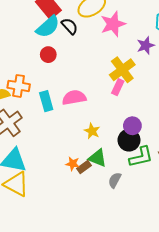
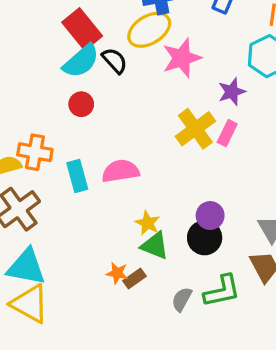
pink rectangle: (118, 87) -> (227, 133), moved
green L-shape: (141, 157) -> (222, 291), moved
green triangle: (98, 158) -> (155, 246), moved

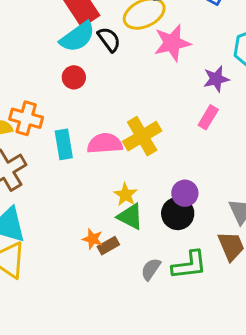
yellow cross: (195, 129) -> (142, 136), moved

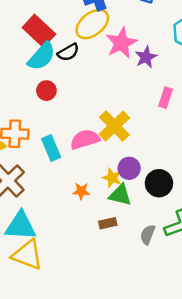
black semicircle: (109, 39) -> (68, 52), turned 110
purple star: (216, 79) -> (146, 57), moved
purple circle: (185, 193) -> (129, 168), moved
orange star: (93, 239) -> (81, 191), moved
brown rectangle: (108, 246) -> (108, 223), turned 30

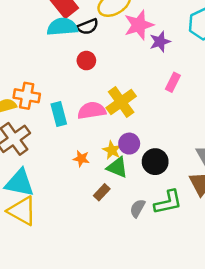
cyan semicircle: (42, 56) -> (62, 27), turned -144
red circle: (46, 91) -> (86, 61), moved
brown rectangle: (108, 223) -> (102, 192), turned -42

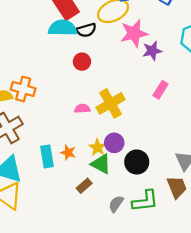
pink semicircle: (92, 111) -> (82, 109), size x0.6
cyan rectangle: (59, 114) -> (47, 156), moved

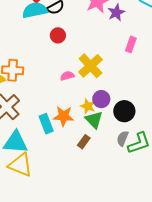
orange star: (68, 153) -> (64, 116), size x1.5
green triangle: (101, 164) -> (94, 120), turned 30
gray semicircle: (116, 204) -> (123, 138), moved

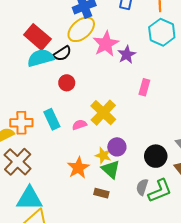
black circle: (124, 111) -> (156, 156), moved
orange star: (64, 116) -> (78, 168), turned -30
cyan rectangle: (46, 124) -> (52, 119), moved
brown rectangle: (84, 142) -> (101, 193), turned 72

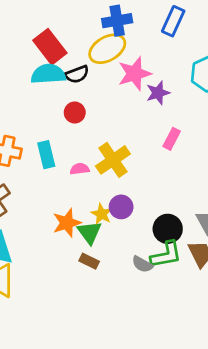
green triangle: (111, 169) -> (89, 232), moved
gray semicircle: (142, 187) -> (142, 264), turned -91
green L-shape: (160, 191) -> (166, 255), moved

